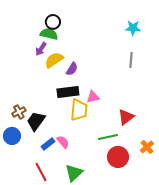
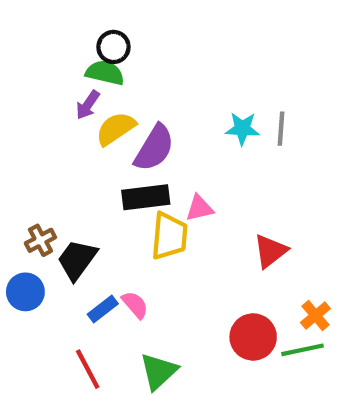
cyan star: (133, 28) -> (242, 129), moved
purple semicircle: (72, 69) -> (154, 148), size x1.6
green line: (108, 137) -> (303, 350), moved

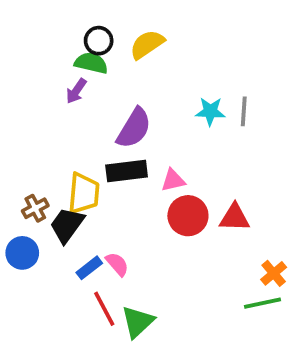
yellow semicircle: (116, 129) -> (147, 44), moved
yellow trapezoid: (169, 236) -> (84, 193), moved
red triangle: (270, 251) -> (235, 218), turned 40
red circle: (253, 337) -> (188, 216), moved
red line: (88, 369) -> (104, 309), moved

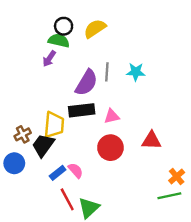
gray line: (244, 111) -> (107, 72), moved
red circle: (188, 216) -> (110, 148), moved

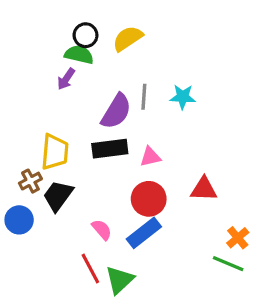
yellow trapezoid: (54, 125) -> (55, 152), moved
blue rectangle: (58, 173) -> (144, 233), moved, size x1.5
green line: (169, 196) -> (228, 264), turned 35

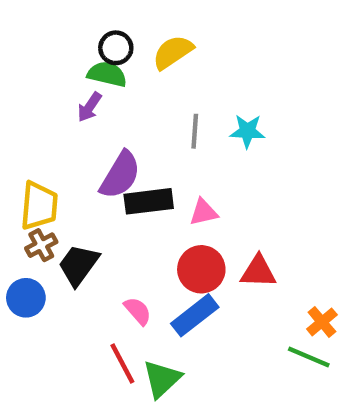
purple semicircle: (116, 111) -> (120, 175), moved
yellow trapezoid: (55, 152) -> (39, 206), moved
red triangle: (204, 189) -> (258, 271), moved

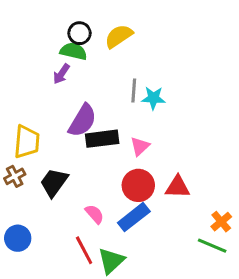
cyan star: (247, 131) -> (153, 98), moved
pink triangle: (204, 212) -> (140, 146), turned -30
brown cross: (41, 245) -> (15, 176), moved
blue circle: (26, 298) -> (18, 238), moved

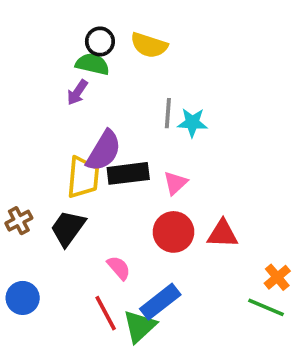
yellow semicircle: (119, 36) -> (149, 45), turned -128
yellow trapezoid: (27, 142) -> (83, 177), moved
blue rectangle: (134, 217) -> (160, 302), moved

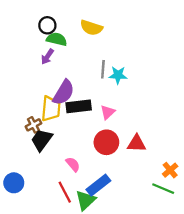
black circle: (100, 41) -> (47, 25), moved
brown cross: (19, 221) -> (33, 125), moved

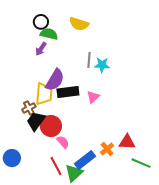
red circle: (106, 142) -> (51, 126), moved
red triangle: (137, 143) -> (127, 142), moved
orange cross: (170, 170) -> (107, 149), moved

